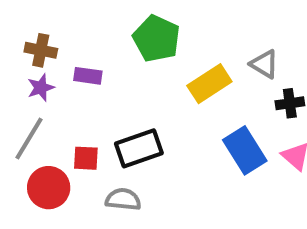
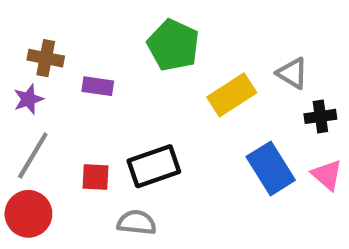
purple star: (41, 88) -> (28, 99), moved
red circle: (49, 188) -> (28, 214), moved

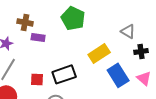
brown cross: (46, 58) -> (25, 22), moved
yellow rectangle: (232, 95) -> (99, 53), moved

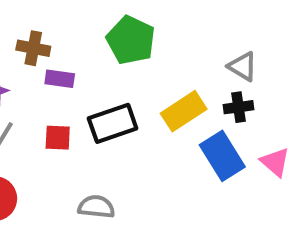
black cross: (141, 51) -> (238, 107), moved
black rectangle: (64, 74) -> (113, 123), moved
red square: (37, 79) -> (58, 138), moved

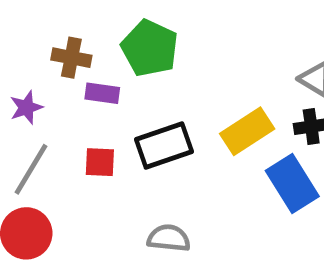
green pentagon: (131, 40) -> (150, 48), moved
gray semicircle: (96, 207) -> (169, 238), moved

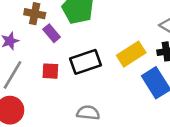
purple rectangle: (102, 93) -> (52, 33), turned 42

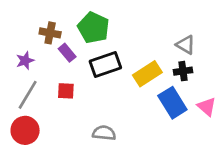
black rectangle: (86, 62) -> (105, 65), moved

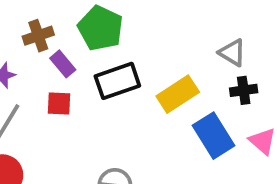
brown cross: (50, 33) -> (38, 36), turned -30
black cross: (183, 71) -> (244, 90), moved
red square: (66, 91) -> (59, 104), moved

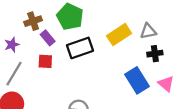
gray triangle: (232, 53) -> (148, 31), turned -42
yellow rectangle: (178, 94) -> (119, 35), moved

